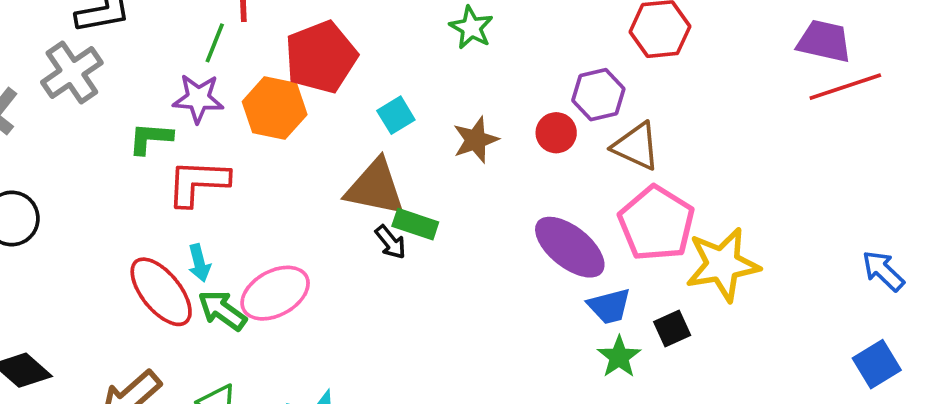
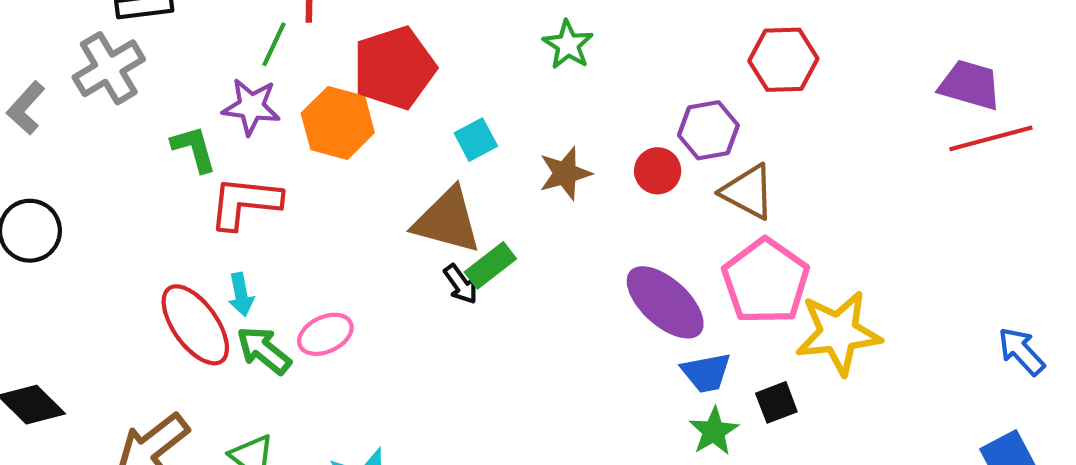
green L-shape: (150, 138) -> (194, 149), turned 66
green rectangle: (415, 224) -> (490, 265), turned -60
pink ellipse: (275, 293) -> (325, 334), size x0.7

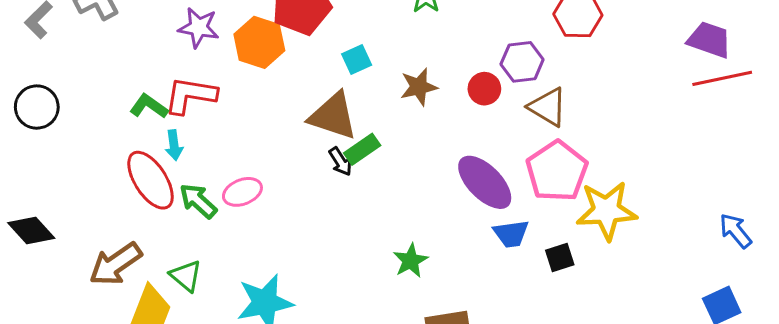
green L-shape: (194, 149) -> (149, 106), moved, turned -42
cyan arrow: (241, 295) -> (174, 145), moved
green star: (714, 431) -> (411, 261), moved

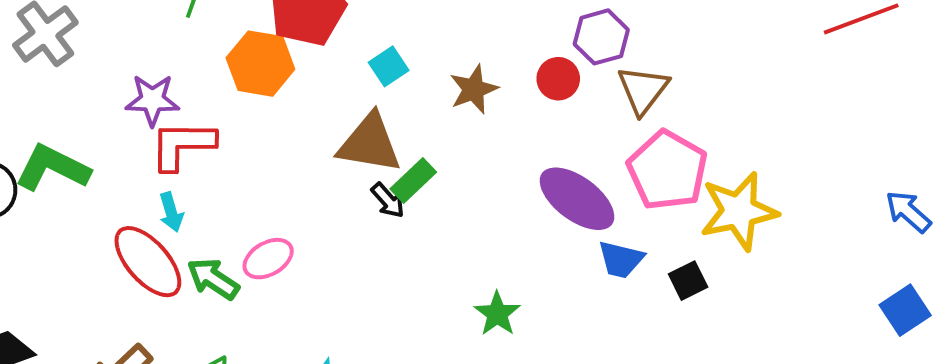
purple star: (199, 28) -> (152, 100), moved
green L-shape: (149, 106) -> (52, 168), moved, size x1.5
brown triangle: (548, 107) -> (643, 90), turned 45
blue trapezoid: (511, 234) -> (621, 259), turned 30

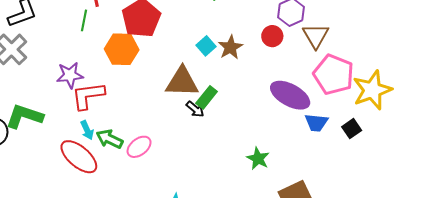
cyan square: (389, 66) -> (206, 46), moved
green arrow: (213, 279) -> (110, 139), moved

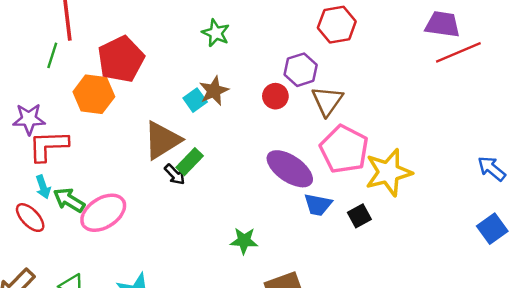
brown star: (230, 47) -> (214, 91), moved
brown triangle: (182, 82) -> (162, 140), turned -39
pink ellipse: (139, 147) -> (103, 213), size x1.5
red ellipse: (79, 157) -> (30, 218), size x0.7
green star: (258, 159) -> (244, 241), turned -30

